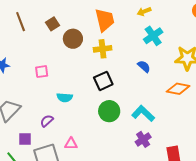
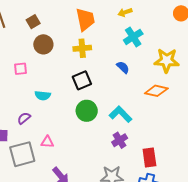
brown circle: (73, 39) -> (43, 44), moved

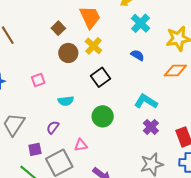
brown square: (33, 22) -> (58, 28), moved
brown circle: (43, 44) -> (68, 53), moved
yellow cross: (82, 48) -> (93, 46), turned -30
green circle: (87, 111) -> (103, 116), moved

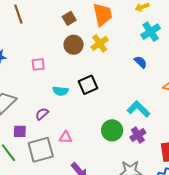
black square: (100, 77) -> (88, 85), moved
green circle: (103, 116) -> (112, 130), moved

